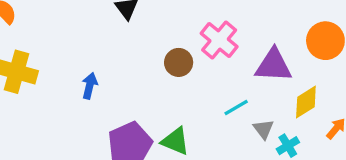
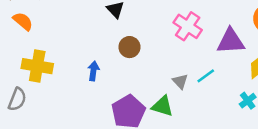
brown circle: (179, 62) -> (129, 47), moved
gray triangle: (263, 129) -> (180, 81), moved

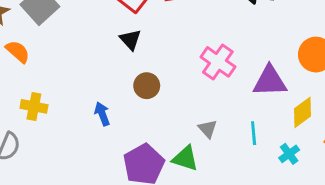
yellow cross: (37, 66) -> (34, 106), size x0.7
blue arrow: (93, 71) -> (102, 114), turned -30
cyan line: (206, 76) -> (254, 133), moved, turned -60

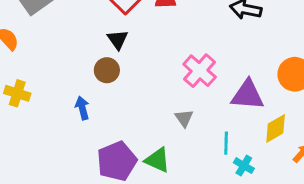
brown circle: (147, 86) -> (107, 70), moved
gray triangle: (208, 129) -> (184, 118), moved
cyan cross: (289, 154) -> (244, 166), moved, turned -30

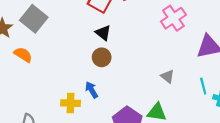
pink cross: (200, 71) -> (173, 18), moved, turned 30
yellow cross: (17, 93) -> (71, 103), moved

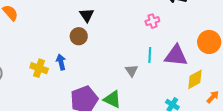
pink cross: (173, 18) -> (152, 21), size x0.6
cyan line: (203, 86) -> (150, 55), moved

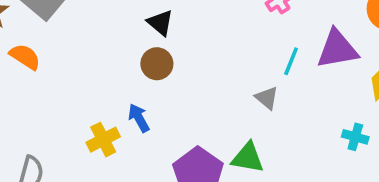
cyan line: (150, 55) -> (291, 61), turned 35
yellow cross: (39, 68) -> (103, 140), turned -30

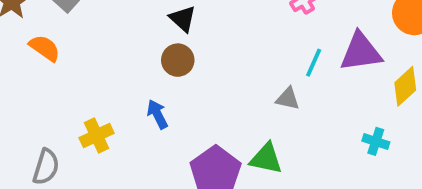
gray triangle: (267, 98) -> (288, 99), turned -30
yellow cross: (103, 140) -> (97, 135), moved

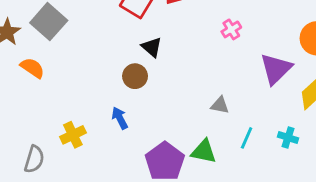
black triangle: (183, 19) -> (152, 47), moved
purple triangle: (361, 52) -> (276, 69), turned -36
cyan line: (314, 63) -> (247, 138), moved

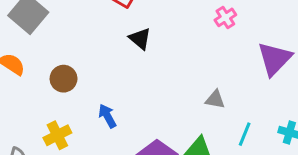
brown circle: (135, 76) -> (64, 79), moved

